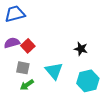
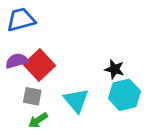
red square: (28, 46) -> (39, 65), size x1.5
cyan hexagon: (88, 81) -> (124, 95), moved

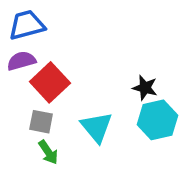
purple semicircle: (17, 61) -> (21, 61), moved
green arrow: (38, 120) -> (48, 152), turned -90

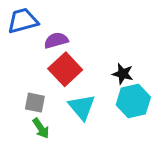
purple semicircle: (21, 61) -> (56, 40), moved
red square: (50, 82) -> (65, 69), moved

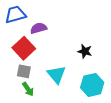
red square: (65, 69) -> (24, 48), moved
cyan hexagon: (133, 101) -> (92, 85), moved

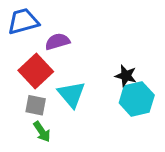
cyan triangle: (56, 74) -> (71, 94), moved
cyan hexagon: (92, 85) -> (137, 99), moved

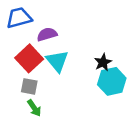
black star: (126, 76) -> (103, 62), turned 30
cyan triangle: (71, 94) -> (57, 61), moved

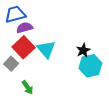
purple semicircle: (47, 34) -> (24, 28), moved
gray square: (29, 86) -> (11, 64), moved, turned 32

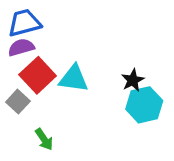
purple semicircle: (24, 28) -> (21, 47), moved
cyan triangle: (46, 49) -> (74, 79), turned -42

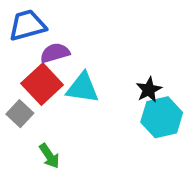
purple semicircle: (21, 47) -> (55, 53), moved

